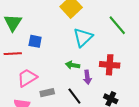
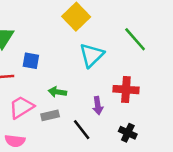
green arrow: (73, 65) -> (57, 92), moved
gray rectangle: (47, 93) -> (50, 115), moved

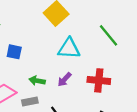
cyan triangle: (92, 55) -> (69, 48), turned 45
purple arrow: (98, 106) -> (64, 80), moved, turned 49

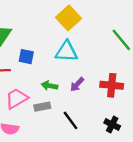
cyan triangle: (69, 48) -> (66, 51), moved

